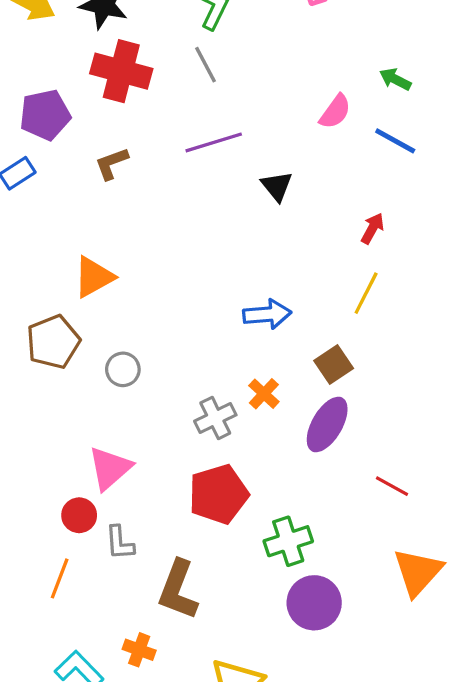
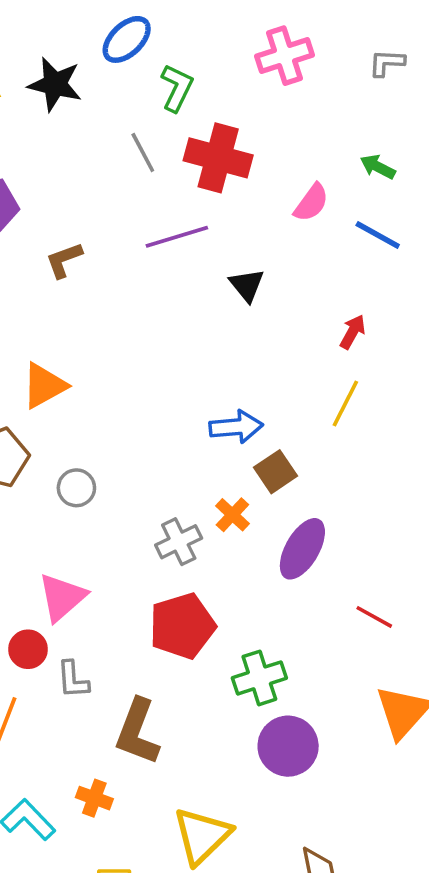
gray line: (206, 65) -> (143, 152), moved
red cross: (121, 71) -> (218, 158), moved
brown square: (334, 365) -> (275, 472), moved

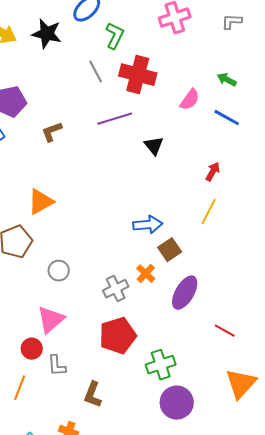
gray circle: (76, 488) -> (59, 271), moved
brown L-shape: (137, 732) -> (93, 395), size x0.7

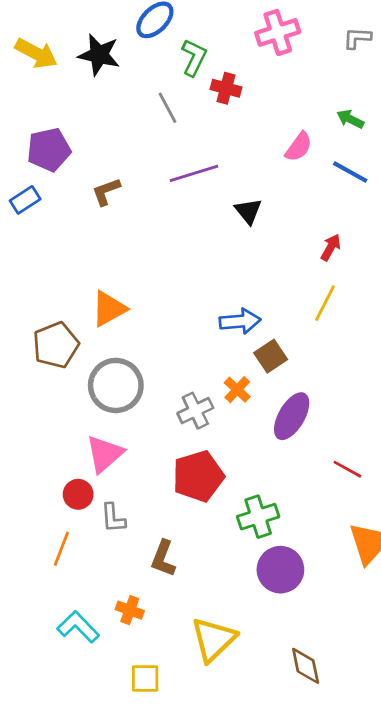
red cross: (138, 75) -> (226, 88), moved, size x0.6
orange triangle: (41, 202) -> (109, 309), moved
gray circle: (59, 271) -> (116, 385), size x1.8

